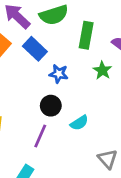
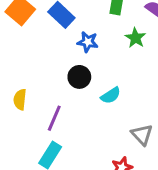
purple line: (40, 136) -> (54, 118), moved

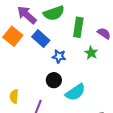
cyan semicircle: (111, 95) -> (75, 92), size x1.5

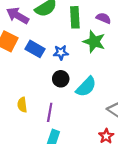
blue rectangle: (41, 39) -> (35, 49), moved
green star: (91, 53) -> (94, 42), size x1.5

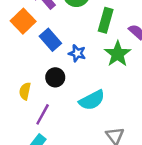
black circle: (61, 79) -> (55, 77), moved
yellow semicircle: (22, 105) -> (25, 91), moved

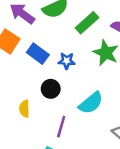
green rectangle: (106, 20) -> (87, 23), turned 45
purple line: (43, 114) -> (61, 127), moved

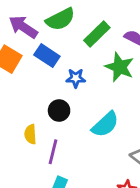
blue rectangle: (38, 54) -> (47, 56), moved
purple line: (61, 127) -> (53, 152), moved

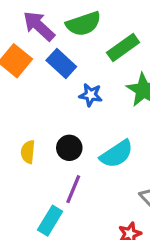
black circle: (59, 111) -> (69, 148), moved
purple line: (53, 152) -> (73, 189), moved

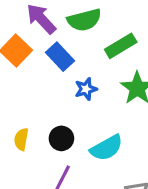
blue star: (91, 95) -> (86, 89), turned -30

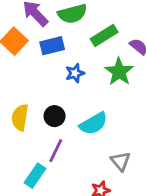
blue rectangle: (60, 57) -> (52, 46), turned -60
yellow semicircle: (21, 139) -> (20, 117), size x1.4

